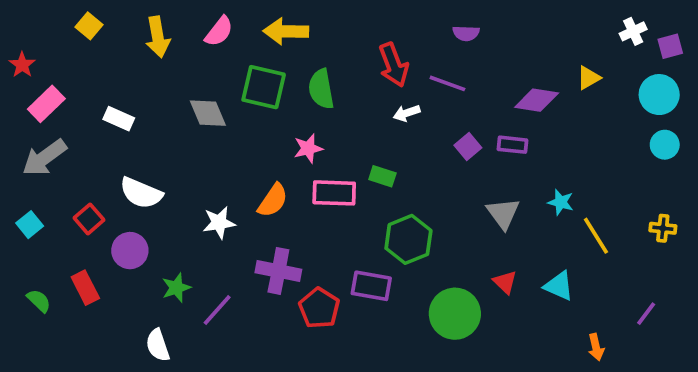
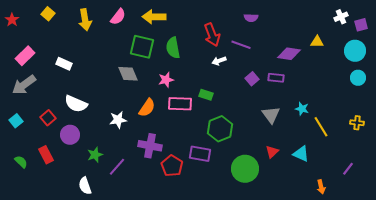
red star: (22, 65) -> (12, 20), moved
yellow triangle: (589, 78) -> (317, 42), turned 32
gray diamond: (208, 113) -> (128, 74), moved
red triangle: (505, 282) -> (272, 152), turned 32

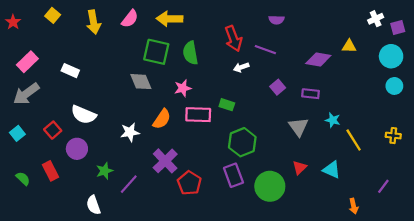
purple rectangle: (276, 78) -> (311, 94), moved
purple cross: (150, 146) -> (165, 161), turned 35
purple rectangle: (200, 154) -> (233, 175), moved, turned 60

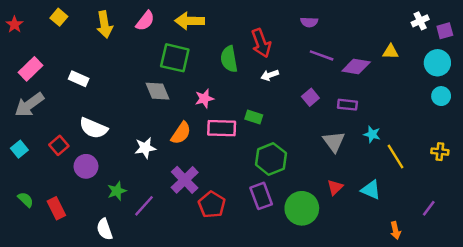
purple line: (265, 50) -> (322, 55), moved
green semicircle: (190, 53) -> (229, 59), moved
red rectangle: (50, 171) -> (56, 208), moved

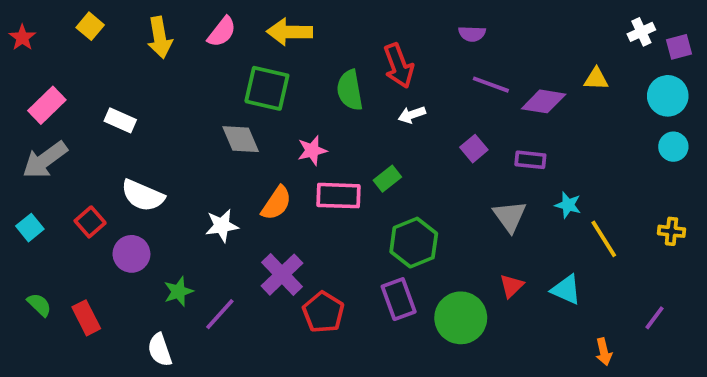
green rectangle: (254, 117) -> (387, 179), turned -56

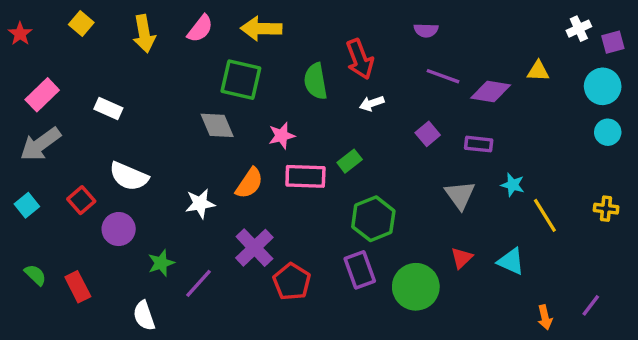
purple line: (655, 318) -> (591, 305), moved

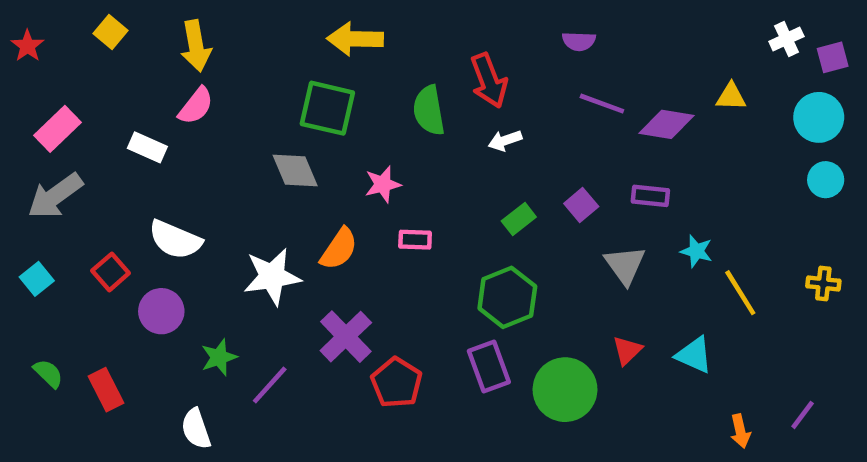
pink semicircle: (200, 29) -> (196, 106), moved
purple square: (428, 134) -> (581, 205), moved
green rectangle: (350, 161) -> (519, 219), moved
pink rectangle: (305, 176) -> (415, 240), size x0.6
white star: (200, 204) -> (272, 277), size x1.4

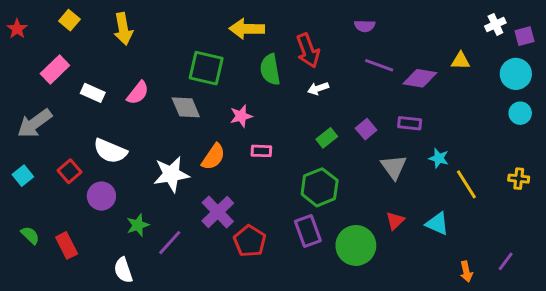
yellow arrow: (355, 39) -> (247, 29), moved
pink semicircle: (196, 106) -> (138, 93), moved
pink rectangle: (57, 129) -> (55, 70), moved

